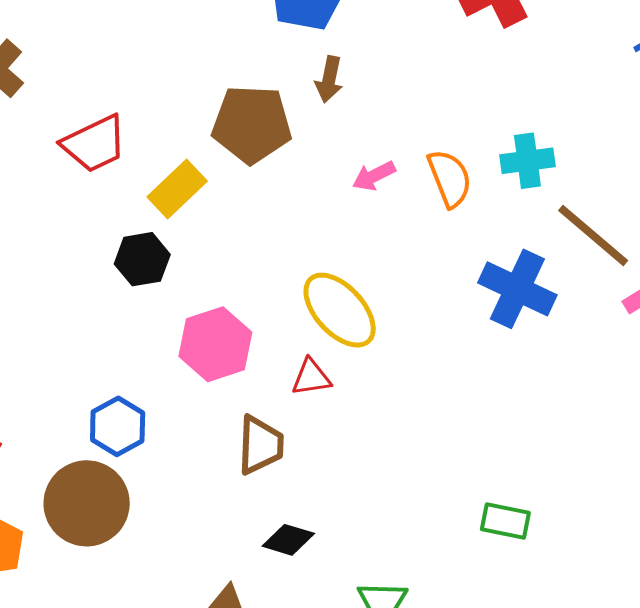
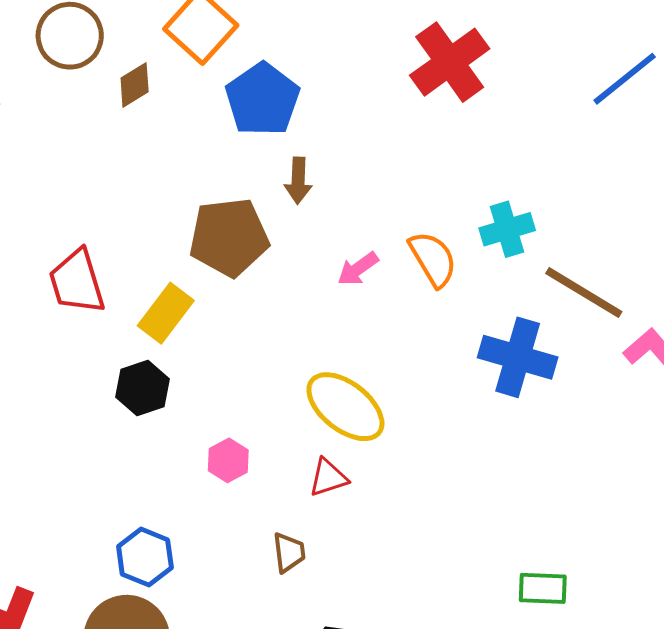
red trapezoid: (94, 144) -> (77, 282), turned 108
pink hexagon: (215, 344) -> (228, 460), size x0.6
brown trapezoid: (260, 445) -> (289, 552), size x0.7

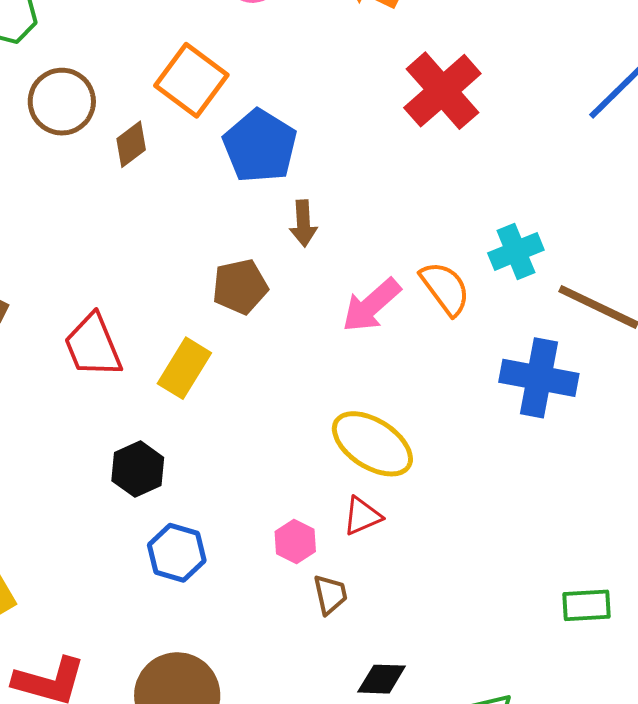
brown pentagon: (229, 237) -> (240, 287), size x0.7
pink arrow: (358, 269) -> (371, 305), size x1.5
black hexagon: (143, 388) -> (138, 469), moved
pink hexagon: (228, 460) -> (295, 542), moved
blue hexagon: (145, 557) -> (177, 553), moved

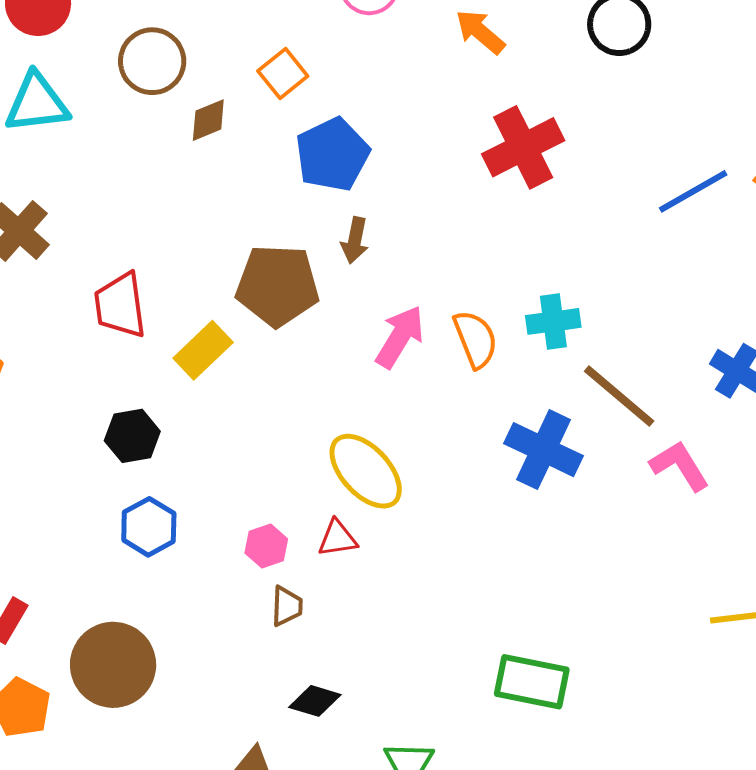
orange square: (191, 80) -> (283, 73), size x0.7
brown pentagon: (240, 287) -> (278, 285), size x1.5
pink arrow: (371, 305) -> (400, 337), turned 148
green rectangle: (587, 605) -> (532, 682), size x1.5

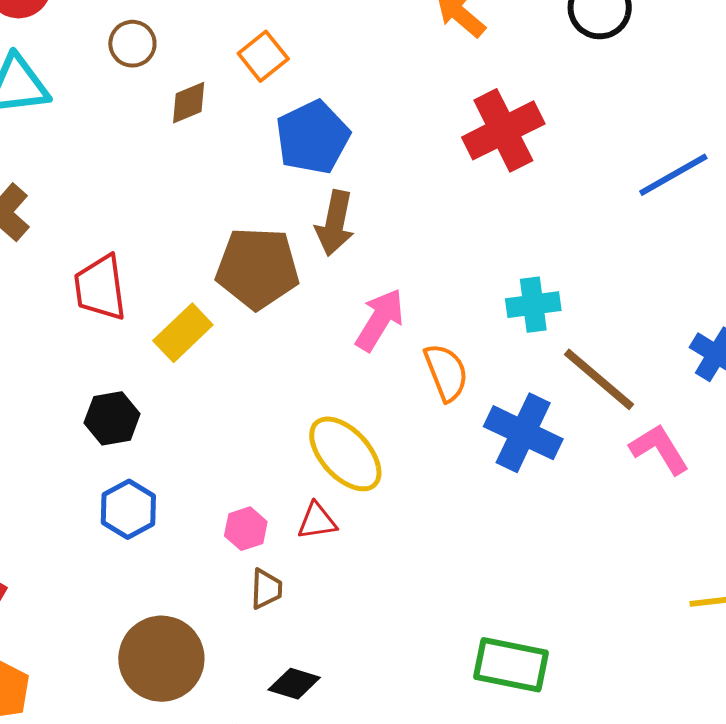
brown circle: (152, 61) -> (132, 44), size x0.7
brown arrow: (355, 240) -> (335, 223), size x1.4
orange semicircle: (475, 339) -> (446, 372), moved
brown circle: (113, 665) -> (161, 659), moved

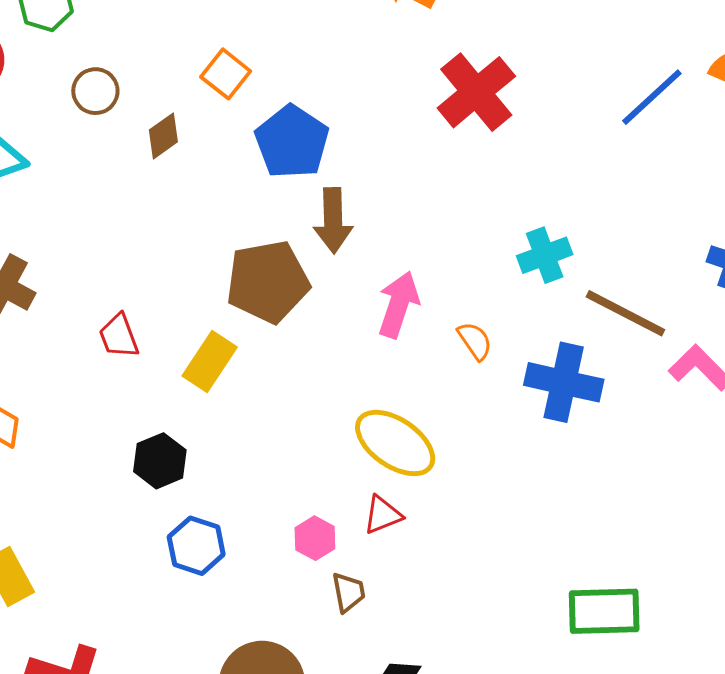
red trapezoid: (100, 288) -> (119, 336), size x0.7
orange semicircle: (446, 372) -> (475, 341), size x0.7

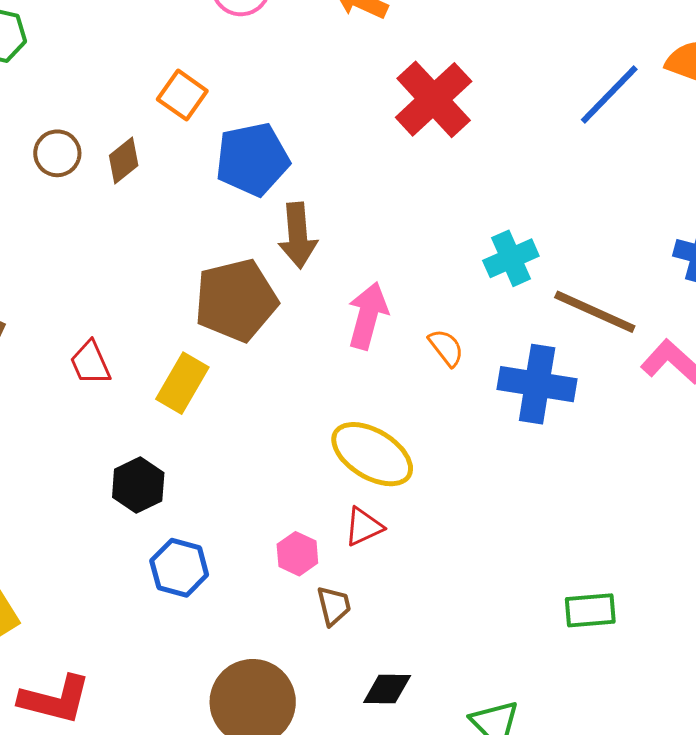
brown circle: (95, 91) -> (57, 153), moved
blue pentagon: (292, 142) -> (252, 159), turned 30
green rectangle: (604, 611) -> (590, 610), size x0.7

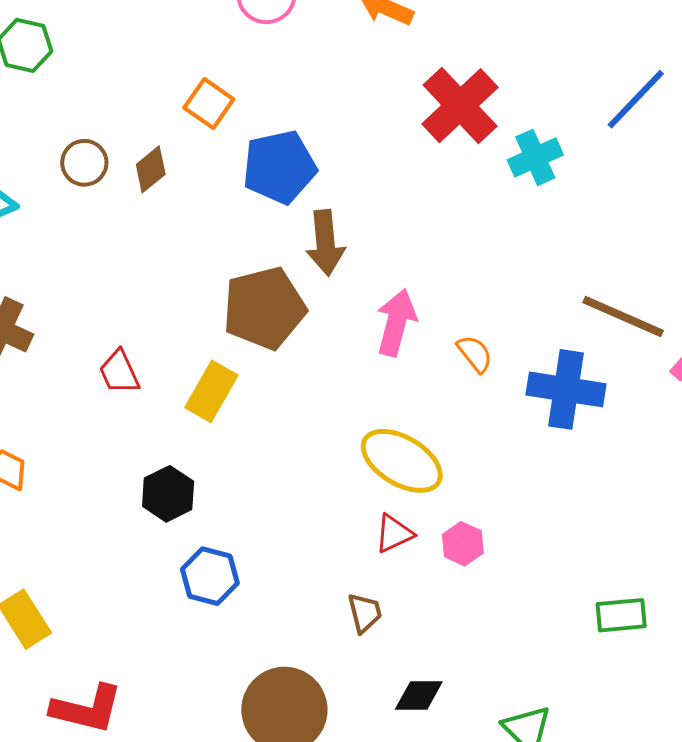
cyan cross: (511, 258) -> (535, 157), moved
pink hexagon: (297, 554) -> (463, 544), moved

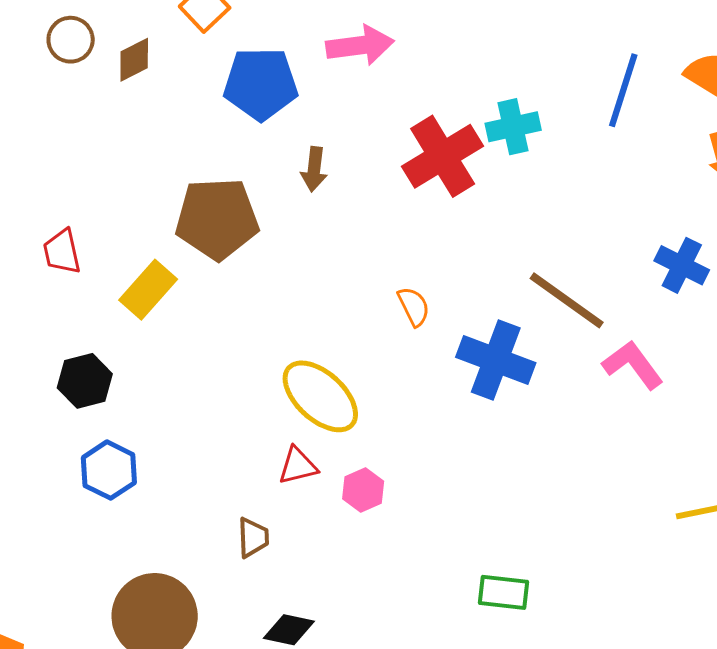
blue line: (636, 99) -> (623, 90), turned -38
red cross: (460, 106) -> (443, 156), moved
brown arrow: (325, 243) -> (314, 169), moved, size x0.7
pink arrow: (396, 322) -> (360, 45), moved, turned 56

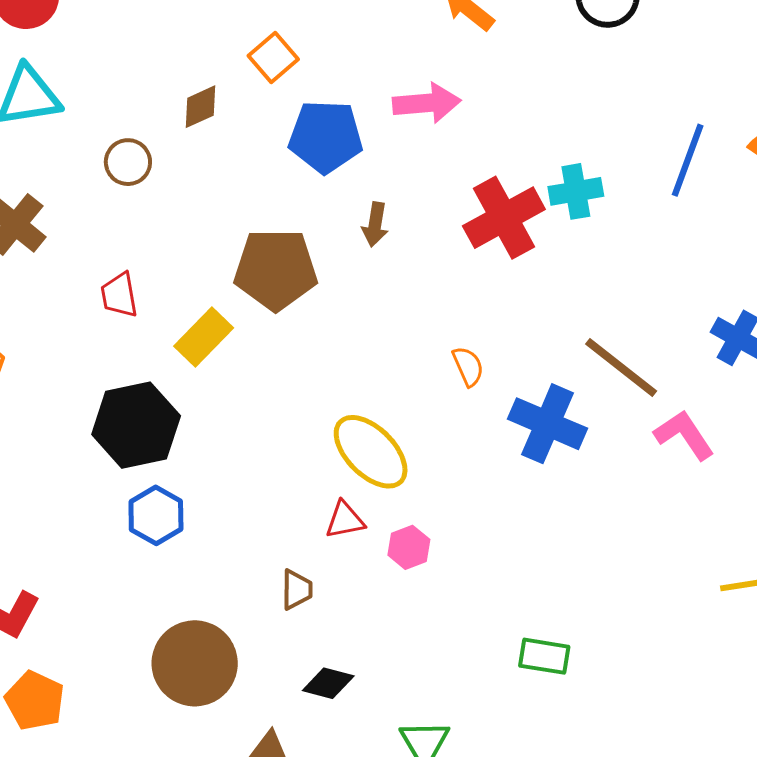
brown circle: (71, 40) -> (128, 162), moved
black hexagon: (85, 381) -> (136, 425), size x1.6

